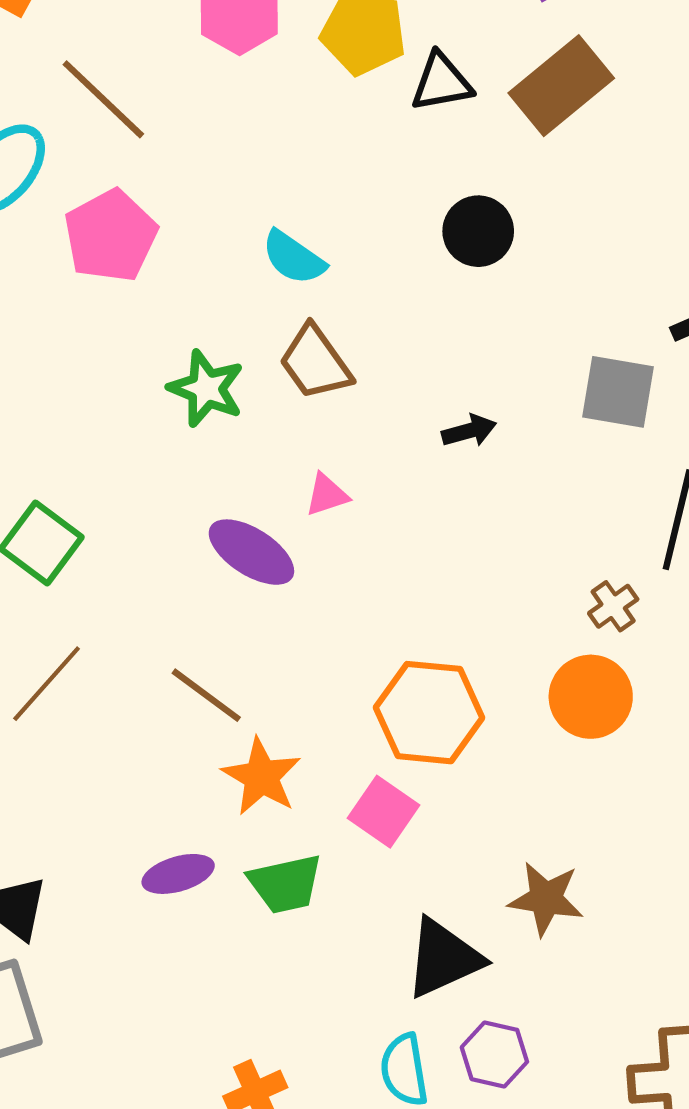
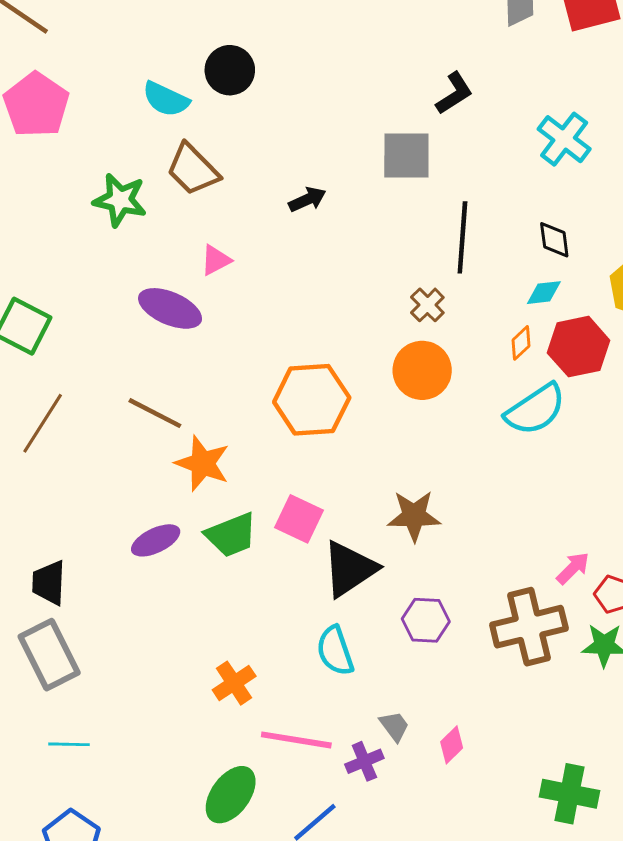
black circle: (478, 231) -> (230, 70), moved
pink square: (384, 812) -> (299, 519), moved
purple hexagon: (494, 1055) -> (426, 620), moved

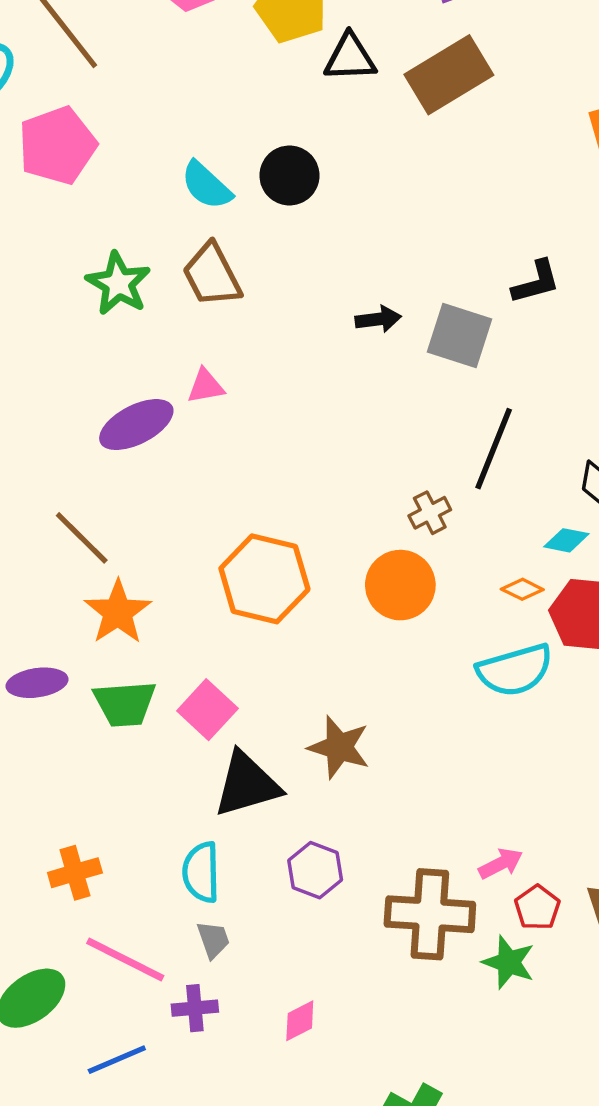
black arrow: (307, 199) -> (378, 319), moved
purple ellipse: (170, 308) -> (136, 425), turned -68
orange diamond: (521, 343) -> (522, 589), turned 52
gray trapezoid: (394, 726) -> (213, 940), moved

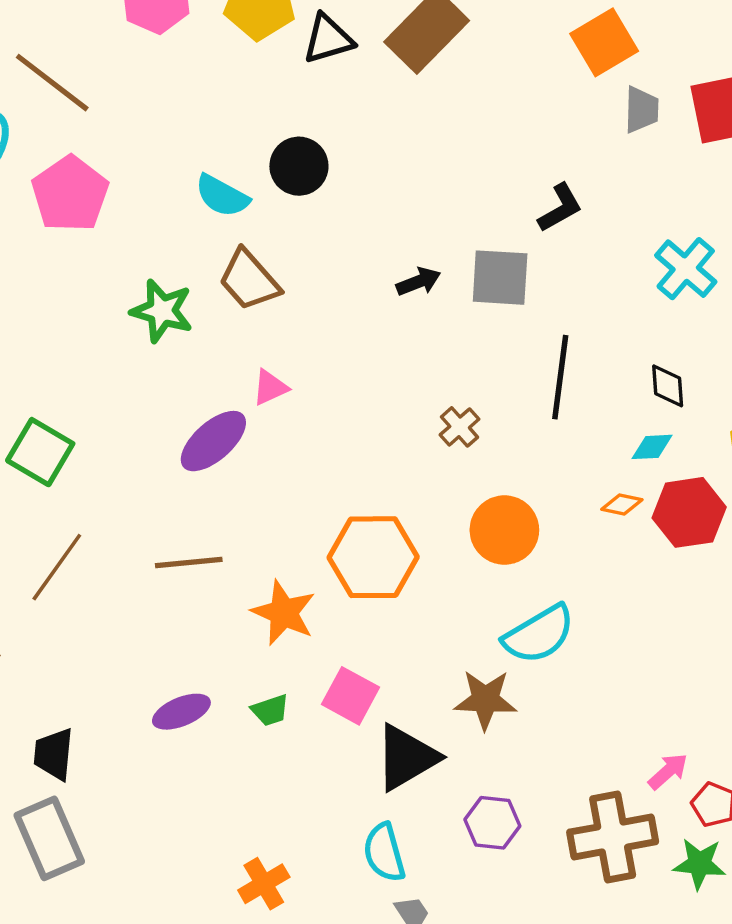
brown cross: (430, 513) -> (460, 427), moved
brown line: (82, 538) -> (189, 562), turned -36
orange star: (118, 612) -> (284, 613), moved
cyan semicircle: (515, 670) -> (539, 634), moved
green trapezoid: (125, 704) -> (270, 710), size x0.6

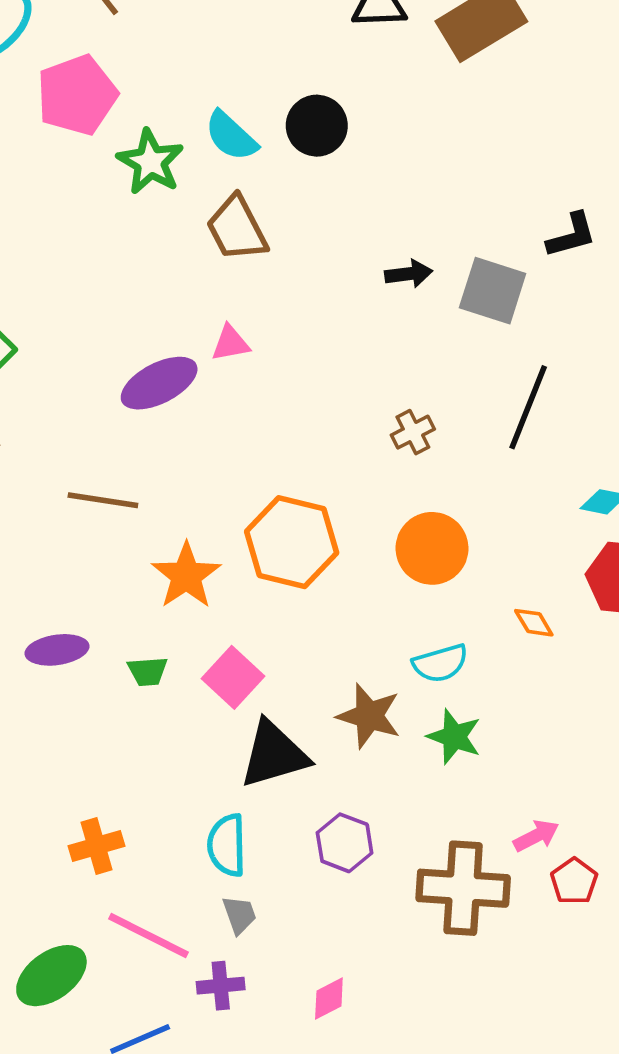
green star: (162, 311) -> (150, 162), moved
orange diamond: (622, 504) -> (534, 623), moved, turned 33
cyan semicircle: (539, 634) -> (440, 663), size x0.7
green star: (699, 864) -> (454, 737), moved

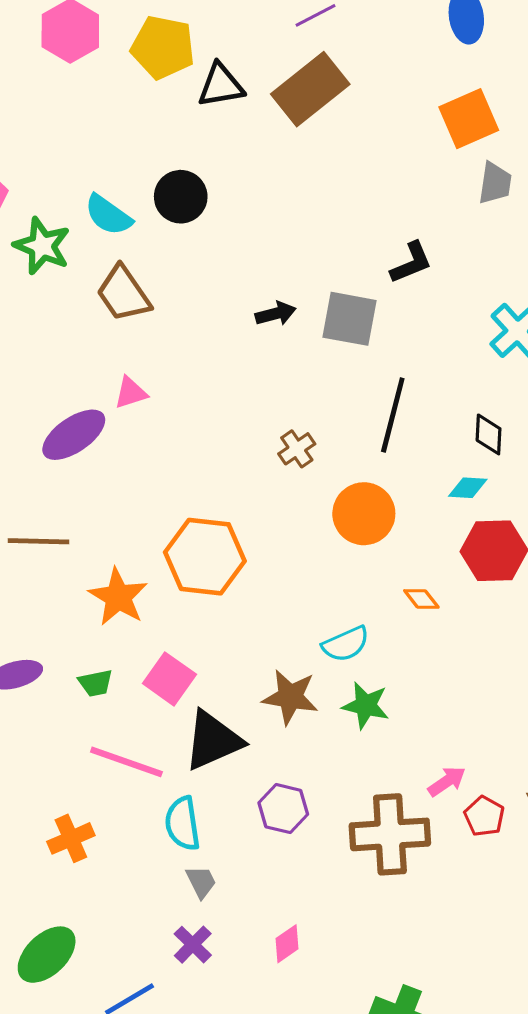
orange circle: (432, 548) -> (364, 514), moved
pink line: (149, 936) -> (126, 762), moved
purple cross: (221, 986) -> (193, 945), turned -33

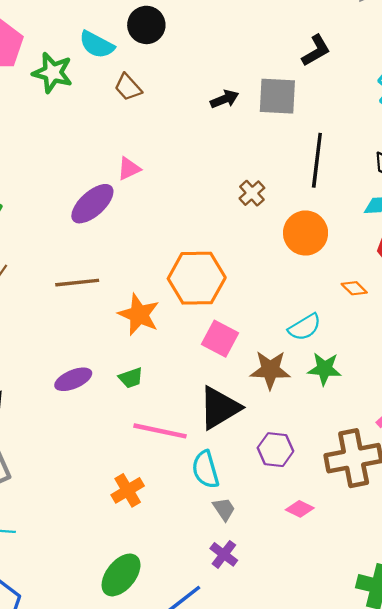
brown trapezoid: (123, 294) -> (128, 87), moved, size x0.7
pink square: (169, 679) -> (220, 339), moved
pink diamond: (287, 944) -> (300, 509), moved, turned 68

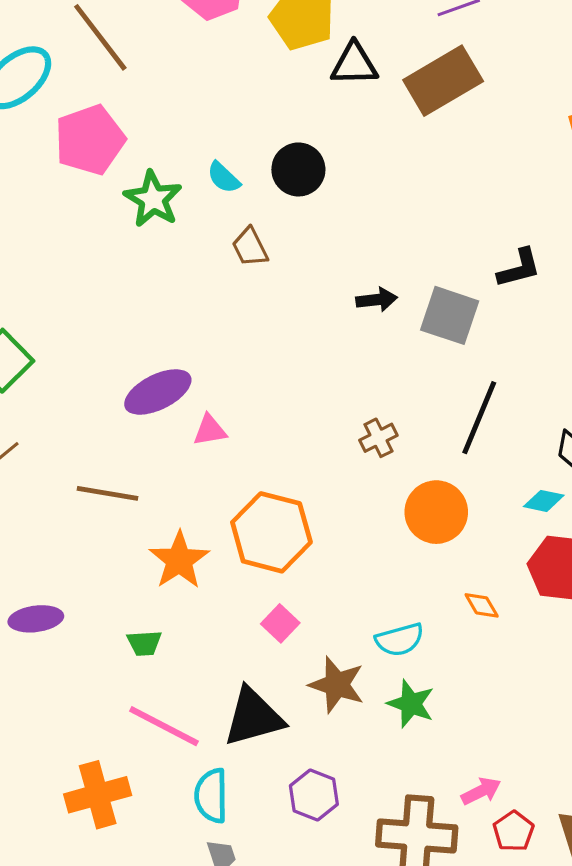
cyan semicircle: (97, 45) -> (224, 178), size x0.7
pink triangle: (129, 169) -> (210, 430), moved
pink square: (220, 339) -> (280, 623), size x0.7
purple ellipse: (73, 379) -> (36, 619), moved
orange cross: (128, 490) -> (98, 795), size x1.4

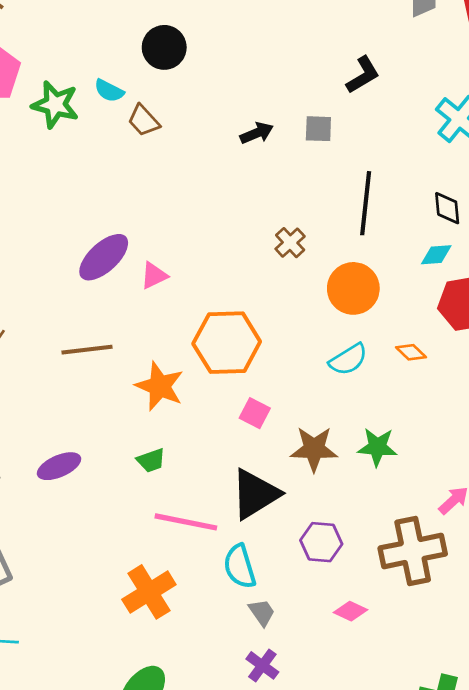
cyan semicircle: (224, 178) -> (109, 91), moved
gray square: (450, 315) -> (318, 129), size x0.6
cyan semicircle: (400, 640) -> (348, 359), moved

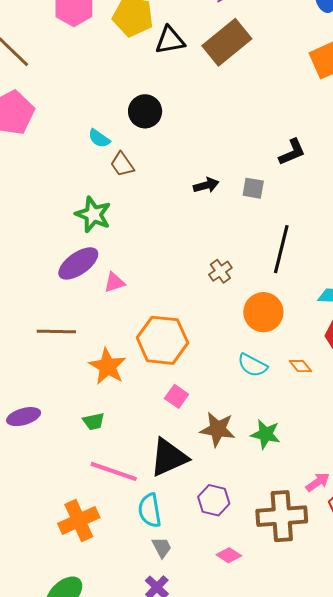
green star: (55, 105) -> (93, 214), moved
cyan semicircle: (348, 359) -> (252, 365), turned 52

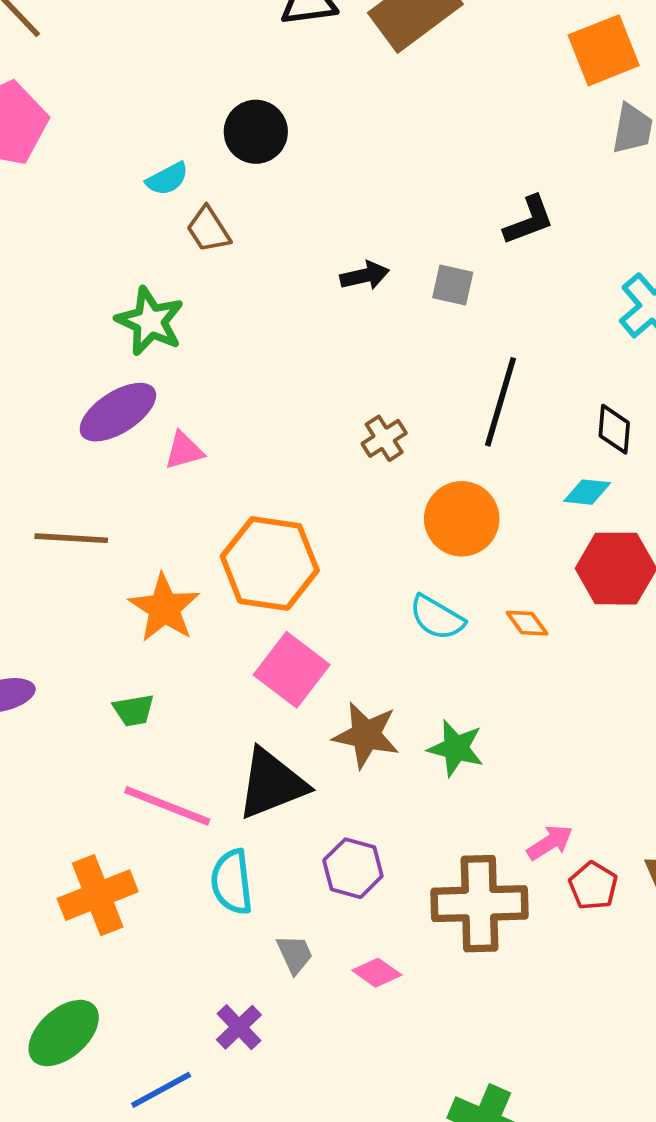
cyan semicircle: (99, 138) -> (167, 179), turned -65
pink square: (177, 396) -> (292, 670), size x1.6
gray trapezoid: (162, 547) -> (295, 954), moved

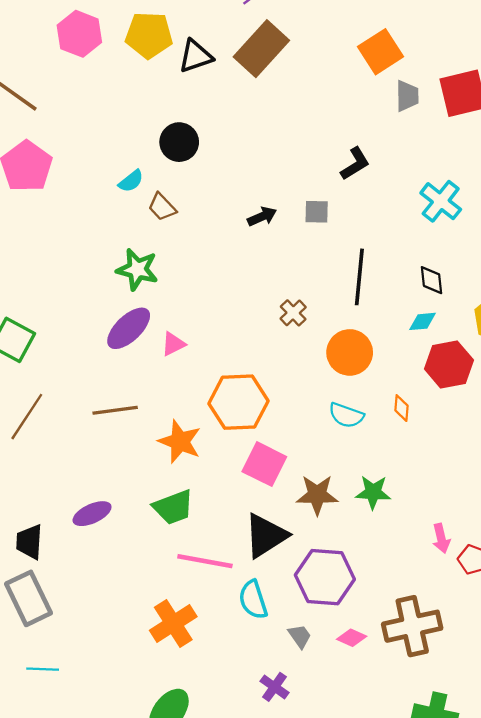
orange diamond: (527, 623) -> (402, 408), turned 52
green trapezoid: (134, 710) -> (173, 507), size x1.6
pink arrow: (550, 843) -> (441, 538), turned 120
purple hexagon: (353, 868) -> (325, 577), size x1.6
brown cross: (479, 904) -> (412, 626), moved

